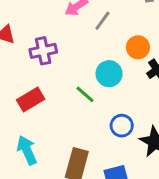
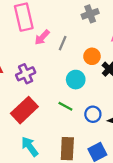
green line: (85, 94) -> (65, 106), moved
red rectangle: (31, 99) -> (24, 110), size x1.4

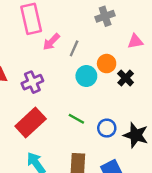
cyan circle: (76, 80) -> (86, 76), moved

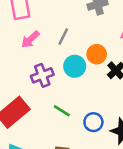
pink arrow: (51, 42) -> (30, 39), moved
purple cross: (32, 82) -> (42, 75), moved

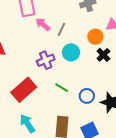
pink arrow: (30, 39) -> (43, 24), moved, turned 84
orange circle: (97, 54) -> (95, 37), moved

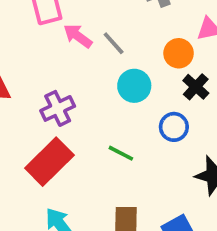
gray line: (61, 29) -> (114, 43), turned -64
purple cross: (46, 60) -> (58, 108), moved
blue circle: (87, 96) -> (174, 127), moved

